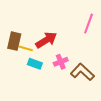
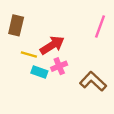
brown rectangle: (14, 41) -> (16, 25), moved
pink cross: (61, 62) -> (59, 66), moved

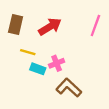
red arrow: (52, 45) -> (50, 27), moved
brown L-shape: (93, 81) -> (69, 88), moved

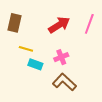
red arrow: (50, 27) -> (59, 25), moved
pink cross: (57, 63) -> (61, 57), moved

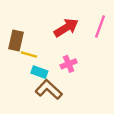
brown rectangle: (15, 23) -> (16, 41), moved
brown L-shape: (64, 82) -> (49, 90), moved

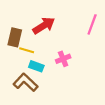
red arrow: (66, 28) -> (44, 26), moved
brown L-shape: (49, 90) -> (26, 82), moved

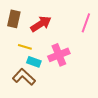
brown rectangle: (15, 37) -> (14, 19), moved
pink cross: (63, 59) -> (59, 55), size x1.5

